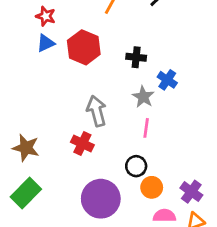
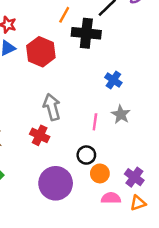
black cross: (136, 57) -> (86, 33), moved, size x1.6
gray star: (143, 97) -> (121, 114), moved

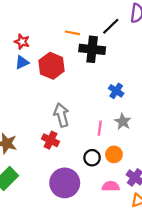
orange line: (64, 15) -> (72, 33), turned 72
orange circle: (100, 173) -> (114, 154), moved
pink semicircle: (111, 198) -> (111, 186), moved

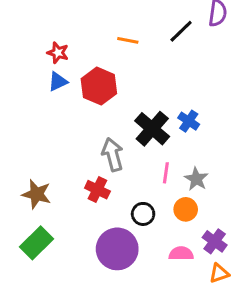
black cross: (92, 49) -> (152, 129), moved, turned 35
gray star: (123, 122) -> (196, 179), moved
black circle: (92, 158) -> (143, 214), moved

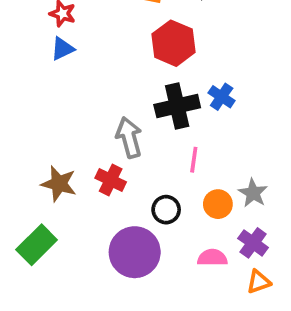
red hexagon: (99, 86) -> (173, 43), moved
black cross: (152, 129) -> (177, 106), turned 36
gray star: (196, 179) -> (253, 193), moved
brown star: (37, 194) -> (59, 184), moved

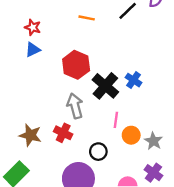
red hexagon: (173, 43) -> (76, 65), moved
black cross: (177, 106) -> (105, 86), turned -36
orange circle: (218, 204) -> (131, 135), moved

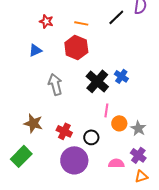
red star: (33, 27) -> (46, 21), moved
red hexagon: (76, 65) -> (76, 47), moved
gray arrow: (75, 106) -> (55, 84), moved
red cross: (63, 133) -> (64, 131), moved

